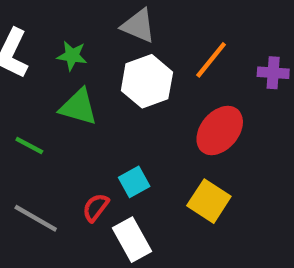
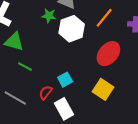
green star: (72, 56) -> (49, 16), moved
green triangle: (78, 107) -> (14, 42), moved
green line: (29, 145) -> (25, 67), moved

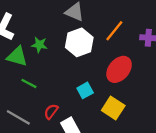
green star: (49, 16) -> (39, 45), moved
cyan square: (65, 80) -> (85, 90), moved

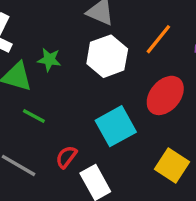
cyan square: (85, 90) -> (116, 126), size x1.6
yellow square: (113, 108) -> (172, 165), moved

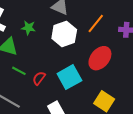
green star: (49, 60) -> (28, 28), moved
red semicircle: (66, 157) -> (39, 78), moved

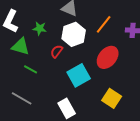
red semicircle: (39, 78) -> (57, 51), moved

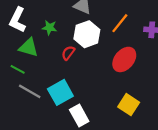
green line: (31, 69) -> (18, 69), moved
cyan square: (79, 75) -> (60, 92), moved
gray line: (22, 98) -> (30, 91), moved

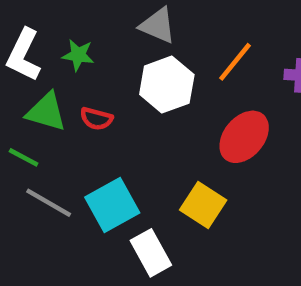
green star: (49, 28) -> (78, 55), moved
red semicircle: (68, 53) -> (96, 119), moved, turned -112
yellow square: (129, 105) -> (203, 205), moved

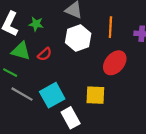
orange line: (235, 62) -> (110, 27), turned -36
red semicircle: (96, 119) -> (45, 54), turned -56
yellow square: (203, 205) -> (95, 95), turned -30

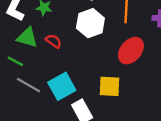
red semicircle: (45, 54) -> (54, 41), turned -104

